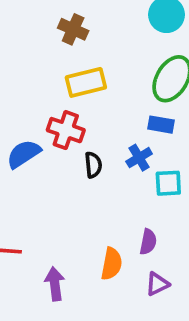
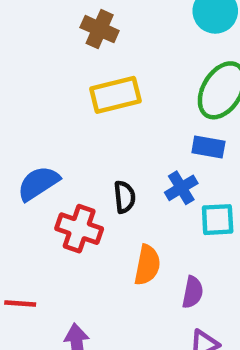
red cross: (66, 130) -> (79, 229), moved
orange semicircle: (112, 264) -> (147, 265), moved

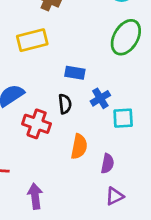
yellow rectangle: (115, 95) -> (32, 40), moved
blue rectangle: (208, 147) -> (75, 73), moved

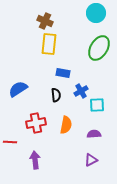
yellow rectangle: (32, 40) -> (49, 44), moved, turned -70
red cross: (37, 124) -> (36, 123), moved, turned -30
purple semicircle: (107, 164) -> (94, 134), moved, turned -104

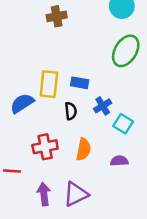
brown cross: (45, 21) -> (57, 16), turned -35
yellow rectangle: (49, 44) -> (49, 84), moved
cyan square: (97, 105) -> (123, 124), turned 35
purple triangle: (91, 160) -> (76, 194), moved, size x1.5

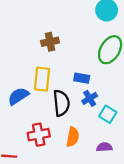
brown cross: (57, 16) -> (50, 42), moved
blue rectangle: (80, 83) -> (82, 78), moved
black semicircle: (71, 111) -> (61, 103), size x1.6

